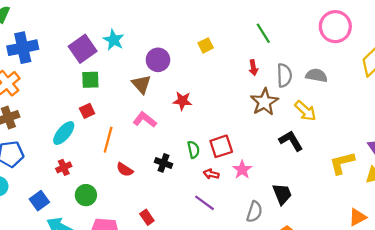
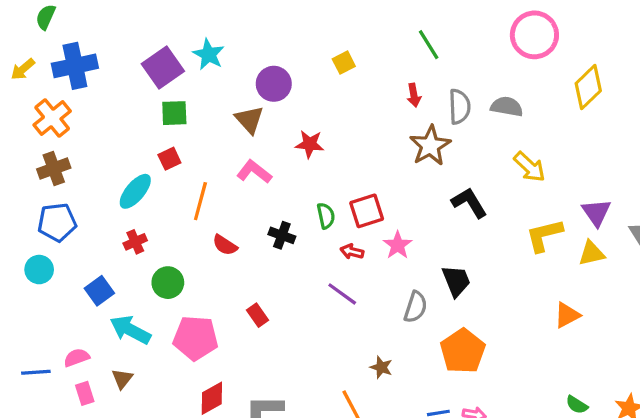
yellow arrow: (305, 111) -> (530, 167), moved

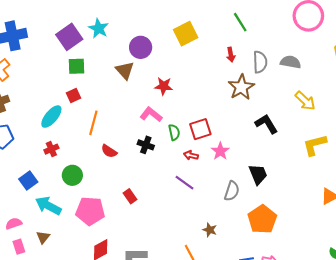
yellow square: (344, 63) -> (186, 34), size x1.6
pink L-shape: (254, 172) -> (151, 114), moved

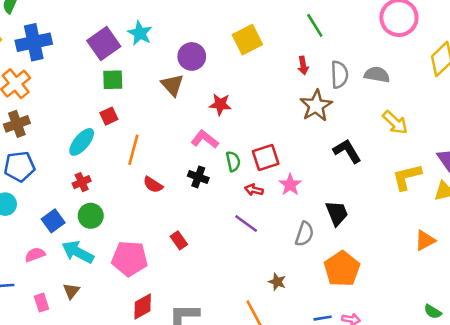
green circle: (72, 175) -> (91, 216), moved
pink semicircle: (14, 224) -> (35, 255), moved

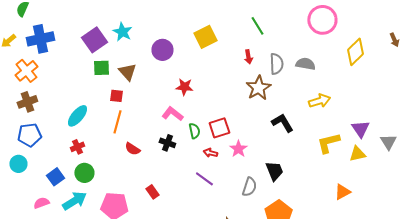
brown triangle: (172, 85) -> (127, 72), moved
red square: (109, 116) -> (116, 96), moved, turned 32
yellow arrow: (395, 123) -> (319, 101), turned -60
cyan arrow: (78, 252) -> (74, 201), turned 120

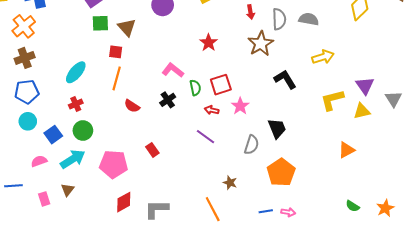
red star: (184, 87) -> (209, 43), moved, turned 30
black cross: (167, 143) -> (168, 100), turned 35
cyan circle: (18, 164) -> (28, 121), moved

